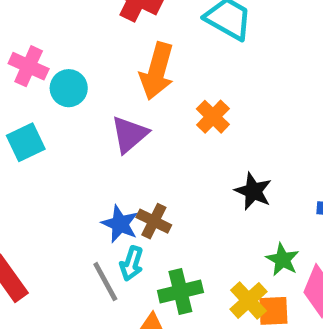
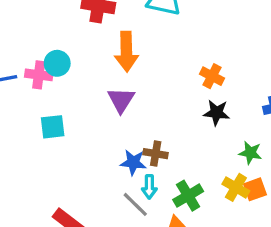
cyan circle: (69, 88) -> (57, 63), moved
orange cross: (213, 117) -> (212, 76), moved
cyan square: (26, 142) -> (53, 127), turned 36

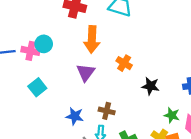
orange cross: (212, 76) -> (124, 63), moved
cyan square: (53, 127) -> (37, 87), turned -36
blue star: (133, 162) -> (75, 116), moved

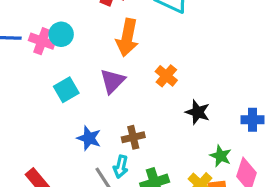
cyan square: (37, 87) -> (66, 90), moved
brown cross: (107, 111) -> (133, 137), turned -35

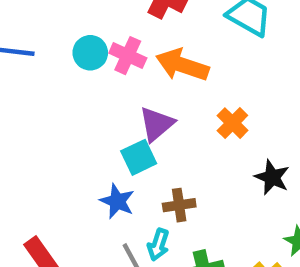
orange arrow: (127, 38) -> (182, 65), turned 93
pink cross: (42, 41) -> (128, 56), moved
cyan square: (66, 90) -> (139, 157), moved

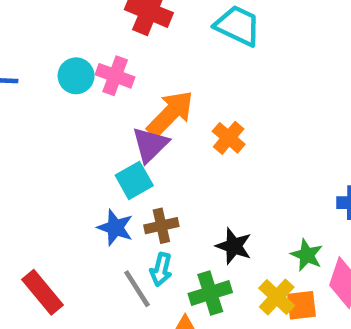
orange arrow: (182, 65) -> (170, 114), moved, turned 120
black star: (272, 177) -> (234, 246), moved
brown cross: (179, 205) -> (161, 226), moved

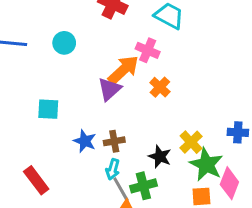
pink cross: (115, 76) -> (148, 50), moved
cyan square: (134, 180) -> (48, 109), moved, turned 30
green star: (307, 255) -> (206, 164), size x1.6
gray line: (137, 289) -> (121, 189), moved
yellow cross: (277, 297) -> (191, 142), moved

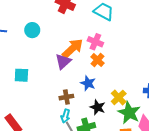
pink cross: (148, 50) -> (95, 42), moved
blue star: (85, 141) -> (88, 83), moved

